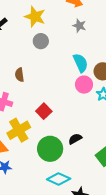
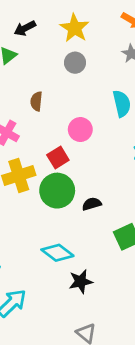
pink circle: (84, 85) -> (80, 130), moved
green circle: (50, 149) -> (57, 191), moved

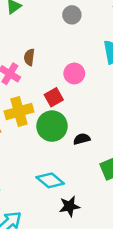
brown semicircle: (36, 101) -> (29, 57), moved

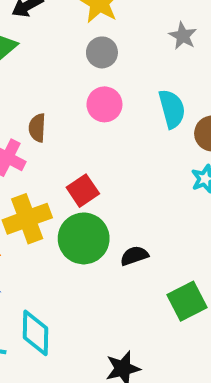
pink circle: (74, 73) -> (104, 104), moved
cyan diamond: (50, 180) -> (36, 333), moved, turned 56

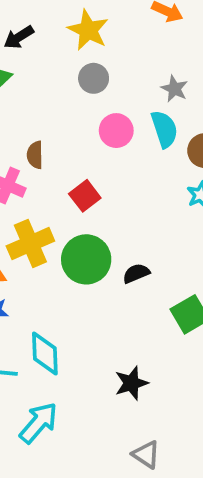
gray star: (183, 36) -> (174, 89), moved
pink circle: (104, 104) -> (116, 131), moved
red square: (83, 191) -> (85, 196), moved

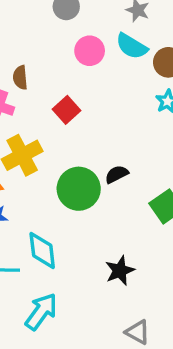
cyan semicircle: (164, 129) -> (132, 46), turned 144
green circle: (86, 259) -> (79, 189), moved

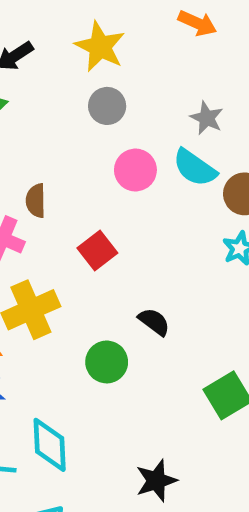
black semicircle: (117, 174) -> (154, 322), moved, turned 60
green circle: (79, 189) -> (107, 362), size x0.7

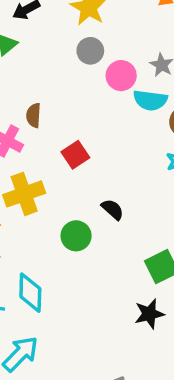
cyan semicircle: (195, 168) -> (150, 100), turned -32
pink circle: (135, 170) -> (121, 76), moved
black star: (156, 481) -> (149, 314), moved

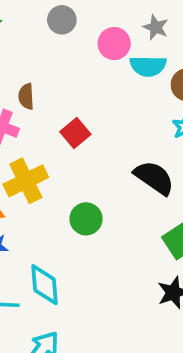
gray circle: (90, 51) -> (62, 20), moved
black semicircle: (113, 209) -> (154, 178), moved, size x1.6

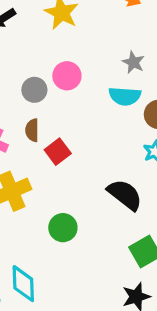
gray circle: (62, 20) -> (34, 90), moved
pink circle: (114, 44) -> (67, 76), moved
brown semicircle: (26, 96) -> (32, 130), moved

